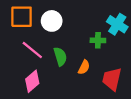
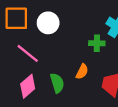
green semicircle: (60, 56) -> (57, 83), moved

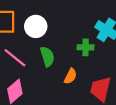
green semicircle: (57, 83) -> (47, 57), moved

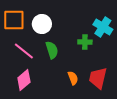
orange semicircle: (70, 76) -> (73, 78), moved, turned -48

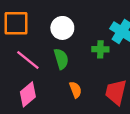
white circle: (42, 24) -> (62, 28), moved
orange semicircle: (73, 78) -> (75, 90), moved

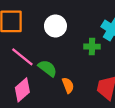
green semicircle: (61, 59) -> (47, 68), moved, turned -36

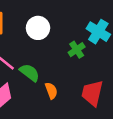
green cross: (92, 47) -> (77, 50), turned -35

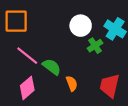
white circle: (38, 28) -> (81, 26), moved

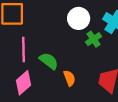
pink line: (27, 56) -> (23, 49), turned 50

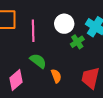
pink line: (23, 49) -> (33, 31), moved

